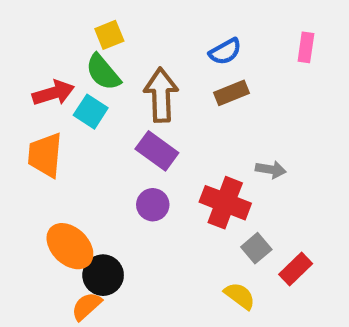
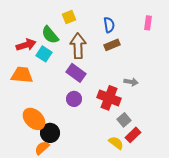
yellow square: (109, 35) -> (69, 17), moved
blue semicircle: (225, 52) -> (109, 25), turned -70
orange trapezoid: (45, 155) -> (22, 75), turned 90
red rectangle: (296, 269) -> (133, 135), moved

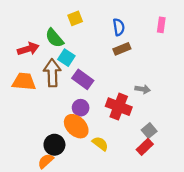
brown arrow: (78, 46) -> (52, 73), moved
cyan square: (44, 54) -> (66, 58), moved
orange ellipse: (34, 119) -> (76, 126), moved
gray square: (124, 120) -> (149, 131), moved
yellow semicircle: (116, 143) -> (100, 144), moved

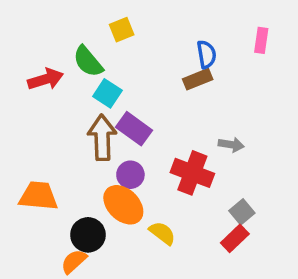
blue semicircle: (119, 27) -> (206, 54), moved
brown arrow: (52, 73) -> (102, 138), moved
orange trapezoid: (24, 82) -> (38, 196), moved

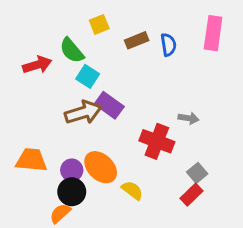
pink rectangle: (261, 40) -> (213, 33), size x1.6
brown rectangle: (198, 79) -> (137, 40), moved
brown arrow: (102, 138) -> (83, 112), turned 75
purple circle: (130, 175) -> (72, 170), moved

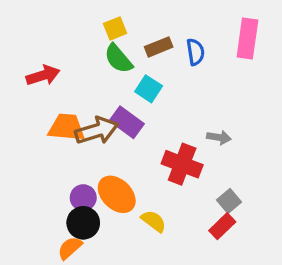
green semicircle: (72, 50) -> (118, 59), moved
cyan square: (88, 76) -> (149, 89), moved
orange trapezoid: (31, 160) -> (66, 127), moved

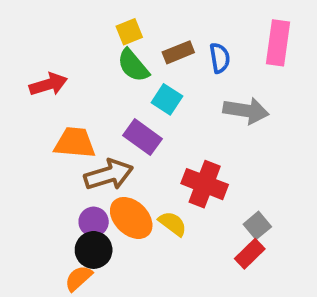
brown arrow: (97, 131) -> (109, 175), moved
gray arrow: (219, 137) -> (246, 111), moved, size x1.6
yellow semicircle: (154, 221) -> (173, 224), moved

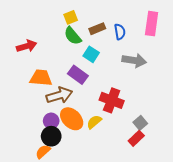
yellow semicircle: (173, 224) -> (94, 122), turned -77

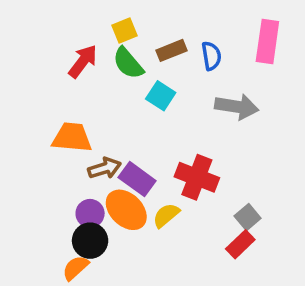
red arrow: (27, 46) -> (83, 61), moved, turned -36
purple rectangle: (78, 75) -> (137, 179), moved
brown arrow: (59, 95) -> (105, 168), size x0.7

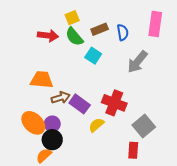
red arrow: (83, 61) -> (48, 36), turned 60
gray arrow: (237, 107) -> (137, 62), turned 120
orange ellipse: (126, 210) -> (33, 123), moved
gray square: (248, 217) -> (144, 126), size x1.5
red rectangle: (240, 244) -> (133, 150), moved, turned -42

